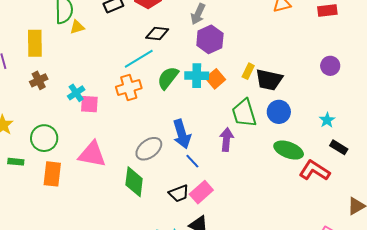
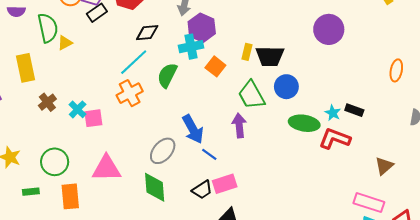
purple circle: (330, 66) -> (329, 29), size x1.5
cyan cross: (197, 76) -> (191, 47), moved
brown cross: (39, 80) -> (47, 102), moved
cyan star: (327, 120) -> (333, 113), moved
pink rectangle: (201, 192) -> (225, 184), turned 35

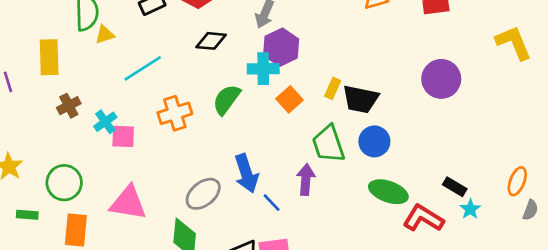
cyan line: (134, 62) -> (143, 68), moved
orange ellipse: (396, 70) -> (517, 181), moved
cyan star: (333, 113) -> (470, 209), moved
blue line: (209, 154) -> (272, 203), moved

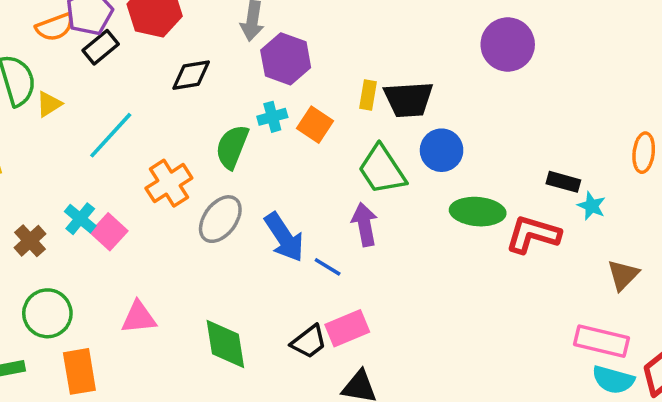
cyan cross: (263, 69) -> (272, 117), moved, size x0.7
brown cross: (69, 106) -> (30, 241), moved
pink square: (123, 136) -> (109, 232), turned -35
gray ellipse: (203, 194) -> (220, 219), moved
pink triangle: (128, 203) -> (139, 317), size x0.7

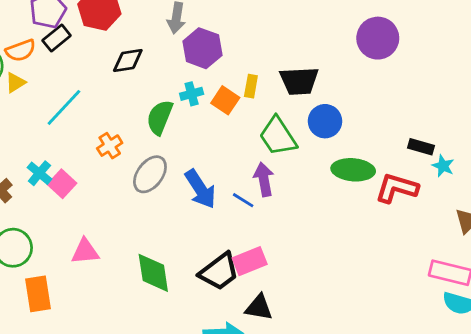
orange semicircle: (55, 27) -> (21, 50), moved
yellow rectangle: (368, 95) -> (251, 86), moved
orange cross: (169, 183) -> (110, 146), size x0.7
blue line: (328, 267) -> (243, 200), moved
black trapezoid: (309, 342) -> (219, 272), size x1.4

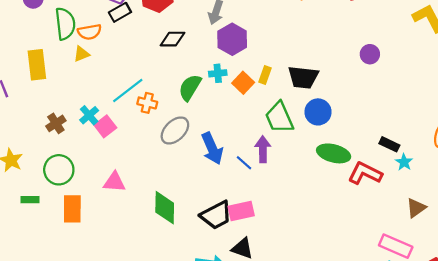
purple circle: (378, 38) -> (370, 54), size x0.6
orange semicircle: (21, 50) -> (90, 32), moved
yellow triangle: (15, 83) -> (81, 54), moved
cyan line: (64, 107) -> (128, 91), moved
orange cross: (110, 146) -> (147, 103), turned 36

